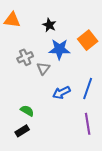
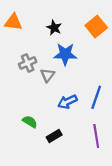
orange square: (88, 40) -> (96, 27), moved
black rectangle: (22, 131) -> (54, 136), moved

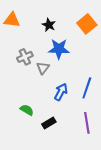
blue arrow: (67, 102) -> (61, 92), turned 144

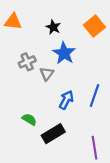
blue star: (59, 49) -> (64, 53), turned 30
black rectangle: (49, 123) -> (53, 134), size x1.5
purple line: (87, 123) -> (94, 148), moved

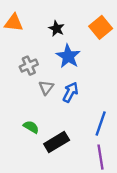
gray triangle: (47, 74) -> (46, 88), moved
blue line: (94, 96) -> (101, 123), moved
blue arrow: (66, 100) -> (70, 92), moved

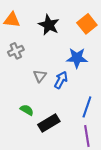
black star: (57, 29) -> (49, 25), size x1.5
blue star: (68, 56) -> (77, 58), moved, turned -30
gray cross: (29, 66) -> (16, 51), moved

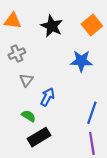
gray triangle: (40, 76) -> (26, 80), moved
blue arrow: (61, 80) -> (48, 97), moved
black rectangle: (49, 123) -> (39, 137), moved

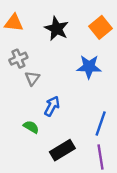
gray triangle: (26, 80) -> (32, 78), moved
black rectangle: (39, 137) -> (62, 150), moved

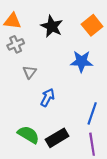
gray cross: (18, 59) -> (16, 44), moved
green semicircle: (31, 127) -> (28, 135), moved, size x1.5

